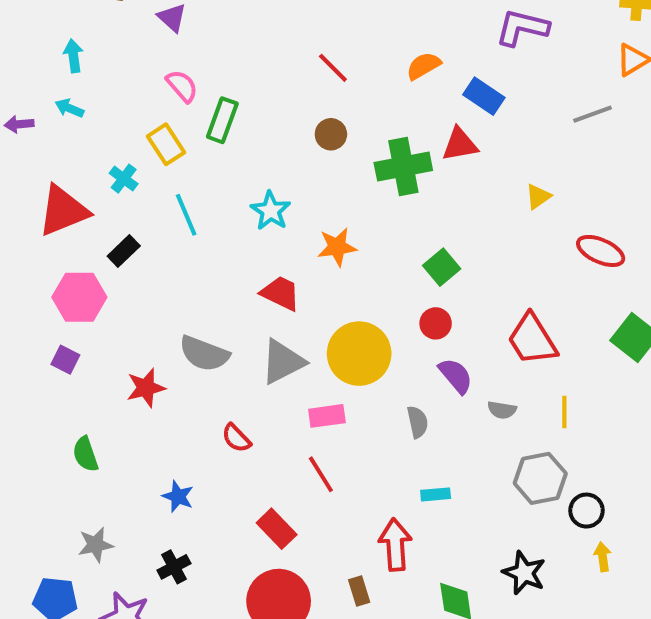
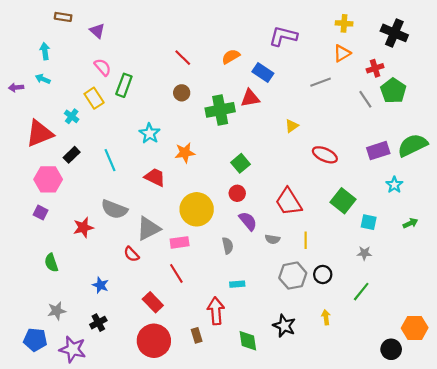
cyan line: (186, 215) -> (110, 160), moved
gray triangle: (283, 362) -> (149, 229), moved
black circle: (586, 511) -> (323, 274), moved

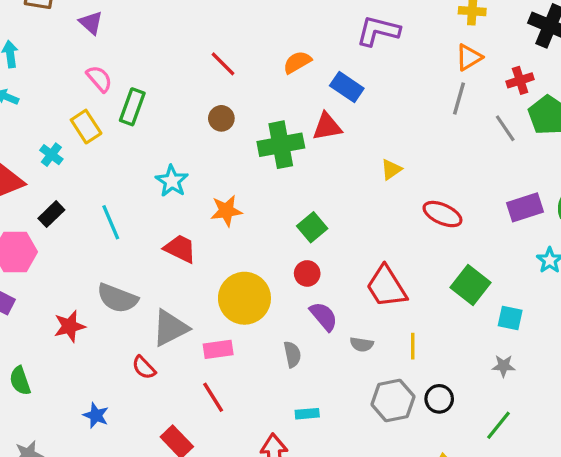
gray line: (321, 82) -> (459, 99), moved, turned -54

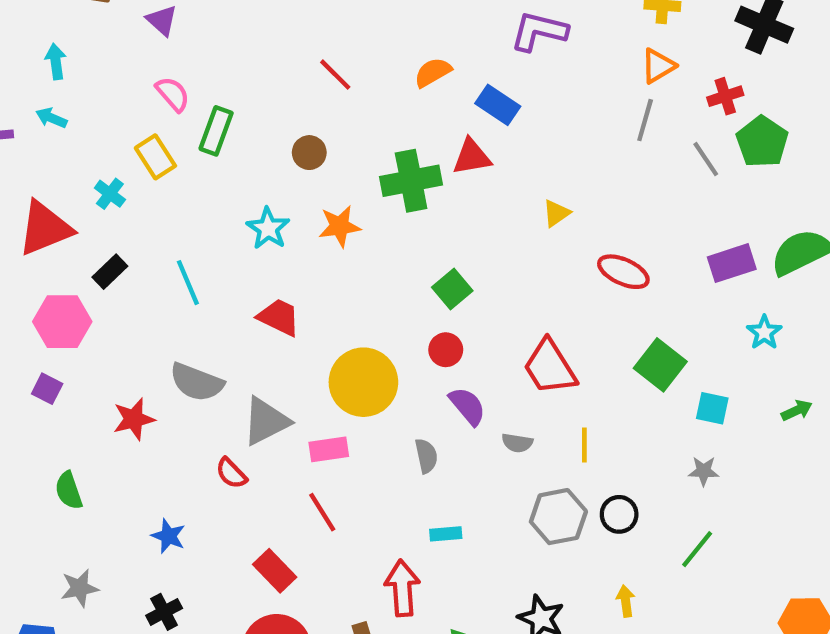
brown circle: (221, 118) -> (309, 153), moved
orange star: (226, 211) -> (340, 226), moved

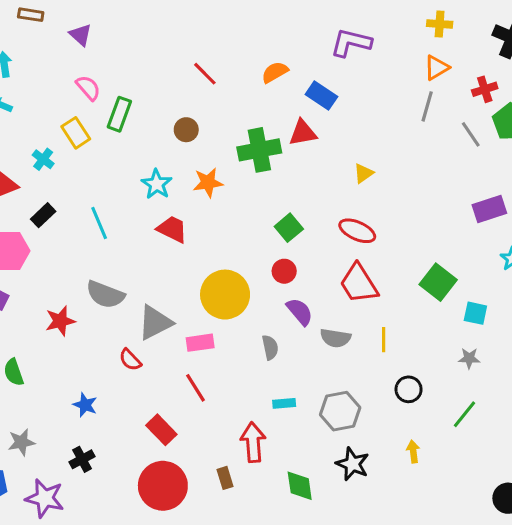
red ellipse: (623, 272) -> (357, 231), moved
red trapezoid: (279, 317) -> (172, 229), moved
gray semicircle: (517, 443) -> (335, 338), size x1.4
gray hexagon: (558, 517) -> (340, 411), moved

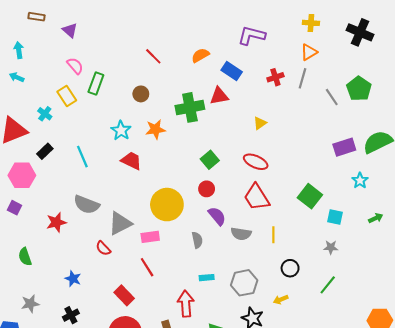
red cross: (485, 89) -> (275, 77), moved
yellow arrow: (413, 452) -> (281, 300), moved, turned -104

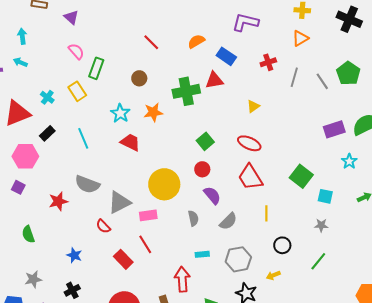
gray line: (303, 78) -> (294, 77), moved
yellow rectangle: (67, 96) -> (77, 91), moved
gray semicircle: (241, 234) -> (228, 221), moved, turned -54
red rectangle: (124, 295) -> (123, 259), moved

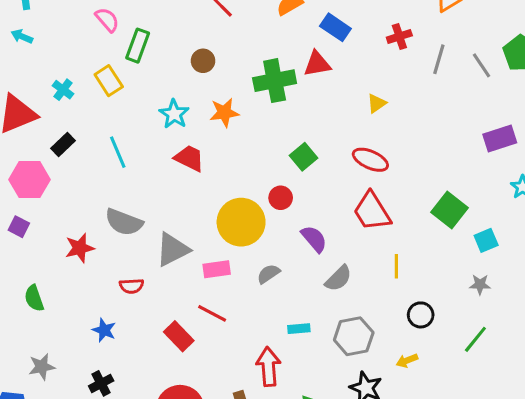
red circle: (202, 169) -> (281, 198), moved
cyan square: (325, 196) -> (486, 240), turned -35
gray semicircle: (193, 218) -> (268, 274), moved, turned -112
red semicircle: (103, 226) -> (131, 286), moved, turned -49
red line: (145, 244) -> (212, 313), turned -30

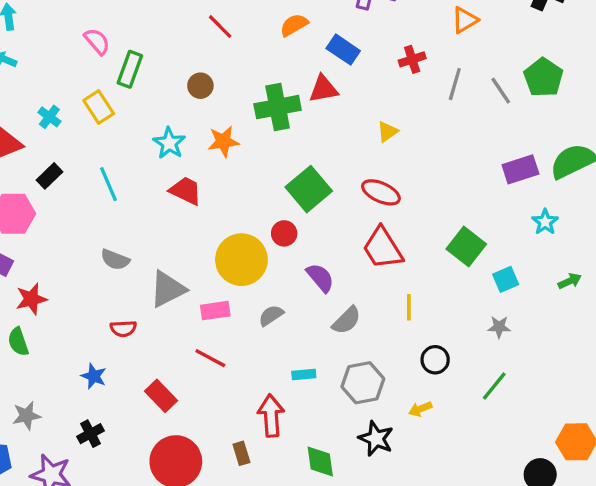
green square: (303, 157) -> (309, 189), size x1.5
gray semicircle: (124, 222) -> (115, 260), size x0.7
red star: (80, 248) -> (31, 299), moved
red rectangle: (179, 336) -> (161, 396), moved

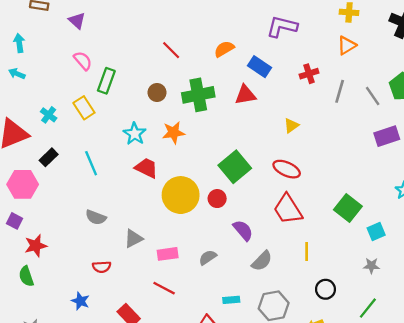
green cross: (278, 107) -> (198, 95), moved
purple rectangle: (520, 169) -> (387, 136), moved
yellow circle: (241, 260) -> (181, 195), moved
gray triangle: (168, 289) -> (133, 239), size x0.7

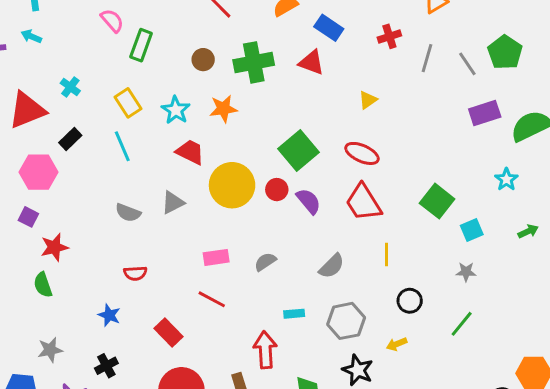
red triangle: (245, 95) -> (311, 62), turned 30
yellow rectangle: (84, 108) -> (128, 103), moved
purple semicircle: (243, 230) -> (309, 201), moved
gray triangle: (133, 239) -> (173, 203), moved

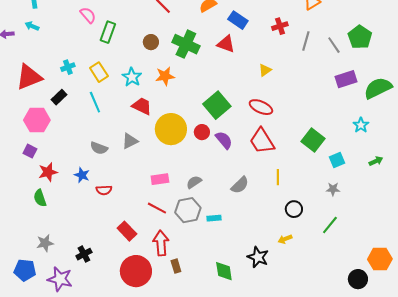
green cross: (254, 62) -> (186, 44), turned 36
cyan cross: (70, 87) -> (68, 67), moved, turned 32
blue star: (109, 315) -> (82, 175), moved
gray hexagon: (346, 321) -> (188, 210), moved
red arrow: (265, 350) -> (161, 243), moved

